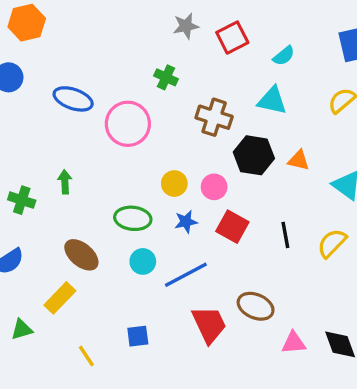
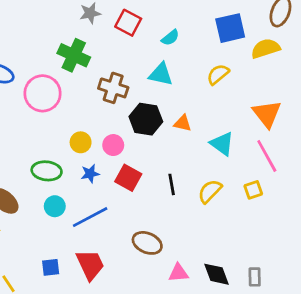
red square: (232, 38) -> (128, 23), turned -35
green cross: (166, 77) -> (74, 55), size x1.6
red trapezoid: (209, 324) -> (90, 265), moved

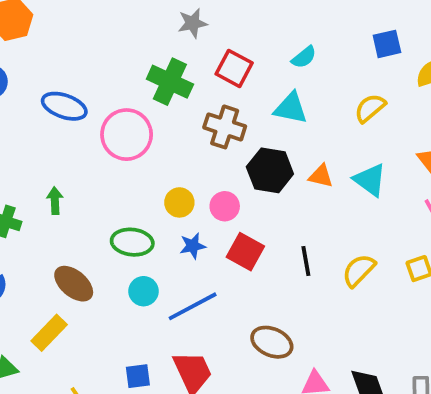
red square: (128, 23) -> (234, 68), moved
blue square: (230, 28) -> (387, 44), size x0.7
cyan triangle: (222, 144) -> (370, 180), moved

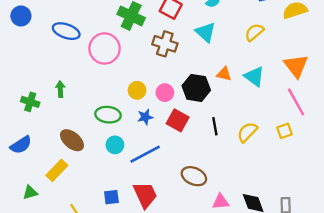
cyan triangle: (291, 108) -> (206, 32), turned 30
black hexagon: (270, 170) -> (196, 88), moved

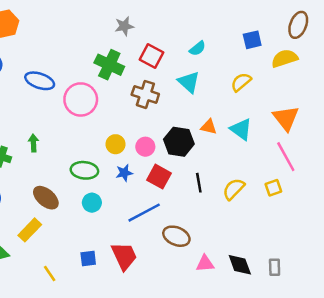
blue line: (145, 154) -> (144, 213), moved

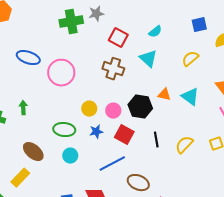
green cross: (109, 65) -> (71, 22), moved, turned -35

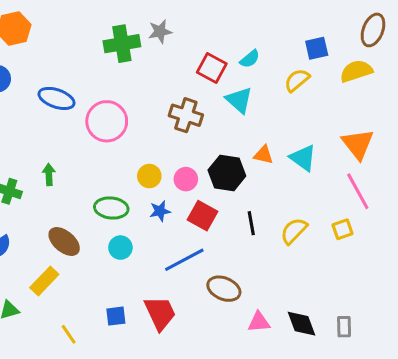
red square: (118, 38) -> (212, 68), moved
yellow semicircle: (190, 59) -> (297, 80), moved

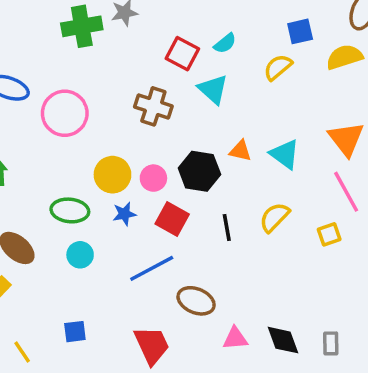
yellow circle: (149, 176) -> (112, 175), size x1.4
yellow semicircle: (294, 231) -> (274, 217), moved
red trapezoid: (160, 313) -> (152, 345), moved

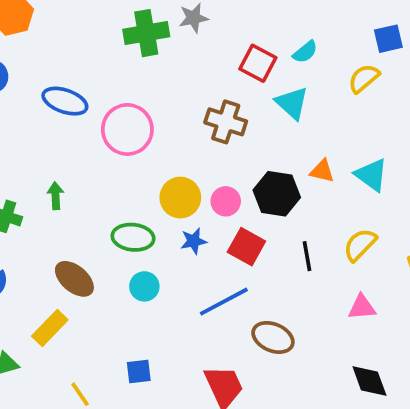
pink triangle: (235, 338) -> (362, 307), moved

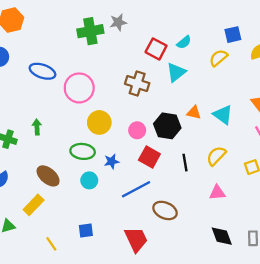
cyan triangle: (292, 103) -> (176, 72), turned 40
yellow circle: (180, 198) -> (99, 122), moved
blue star: (194, 241) -> (112, 161), moved

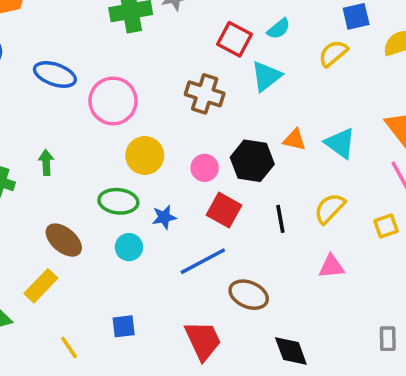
black diamond: (222, 236) -> (291, 351), moved

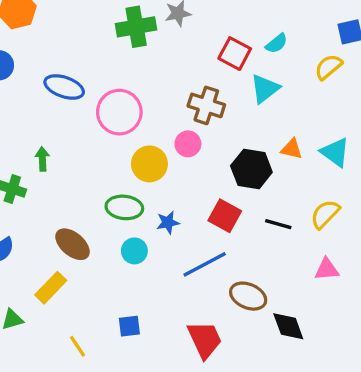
green arrow: (46, 163) -> (42, 159), moved
pink circle: (205, 168) -> (188, 144), moved
black line: (280, 219) -> (278, 224), turned -64
black diamond: (291, 351) -> (288, 326), moved

